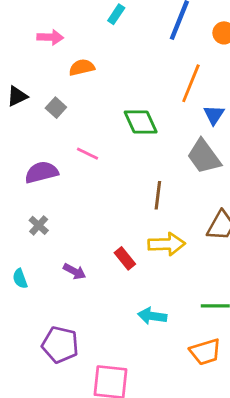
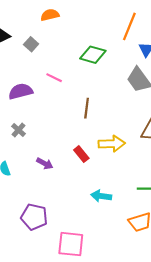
green diamond: (141, 122) -> (93, 55), turned -50
brown line: (158, 195) -> (87, 108), moved

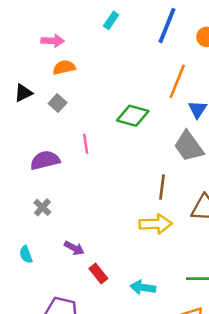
orange semicircle: (50, 15) -> (64, 67), moved
pink line: (54, 78) -> (86, 144), turned 56
brown line: (87, 108) -> (162, 187), moved
red rectangle: (81, 154) -> (98, 273), moved

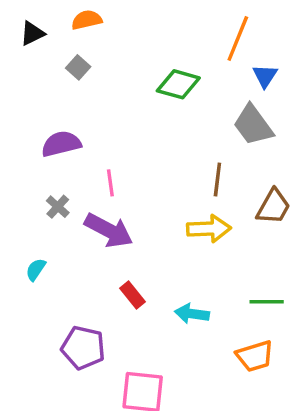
black triangle: (23, 93) -> (32, 33), moved
pink line: (86, 144) -> (110, 183), moved
purple arrow: (74, 248) -> (109, 230), moved, size x1.8
cyan semicircle: (26, 254) -> (36, 270), turned 54

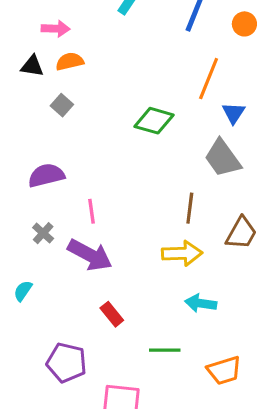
black triangle: (32, 33) -> (32, 66), moved, turned 35
green line: (267, 302) -> (165, 350), moved
cyan arrow: (192, 314) -> (201, 303), moved

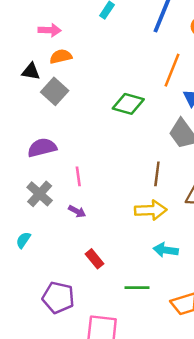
black triangle: (32, 66) -> (31, 71), moved
gray square: (62, 105) -> (55, 91), size x1.5
gray cross: (43, 233) -> (40, 194), size x1.5
purple arrow: (90, 255) -> (77, 211), size x0.5

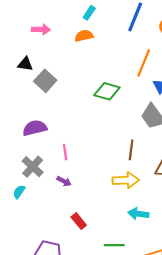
orange semicircle: (61, 56) -> (84, 36), moved
cyan semicircle: (23, 240) -> (19, 192), moved

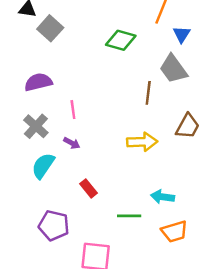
brown line: (131, 150) -> (148, 93), moved
cyan semicircle: (19, 192) -> (43, 166), moved, size x1.6
cyan arrow: (138, 214) -> (163, 197), moved

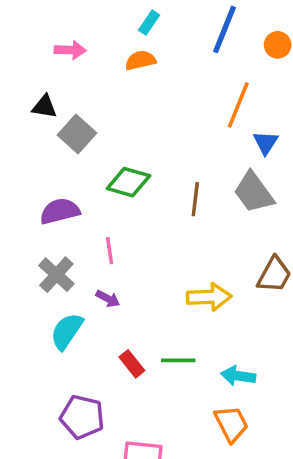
green diamond: (121, 40) -> (128, 182), moved
brown line: (148, 93) -> (195, 199), moved
green line: (129, 216) -> (178, 360), moved
orange trapezoid: (174, 231) -> (231, 424), moved, turned -100

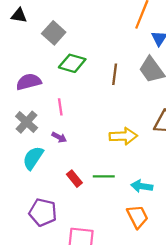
gray square: (77, 134) -> (54, 33), moved

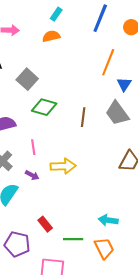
yellow arrow: (123, 136) -> (63, 166), moved
green line: (104, 176) -> (73, 239), moved
red rectangle: (74, 179) -> (45, 224), moved

